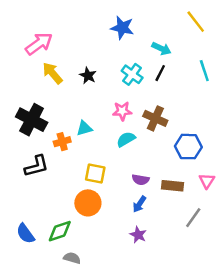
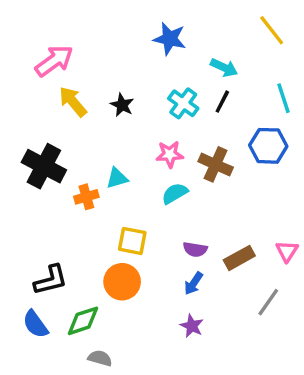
blue hexagon: (188, 147) -> (268, 146), moved
black L-shape: (36, 166) -> (51, 280), moved
brown rectangle: (172, 186) -> (239, 258), turned -35

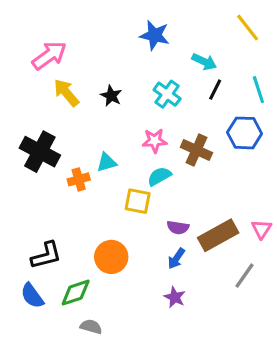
black line: (222, 102) -> (215, 90), moved
yellow square: (132, 241) -> (138, 201), moved
brown rectangle: (239, 258) -> (218, 235), size x1.4

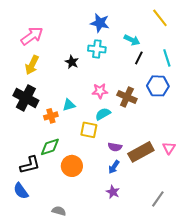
yellow arrow: (66, 93) -> (32, 65), moved, turned -114
cyan cross: (167, 94) -> (97, 49), moved, turned -30
gray line: (245, 276) -> (158, 199), moved
green diamond: (76, 293) -> (50, 147), moved

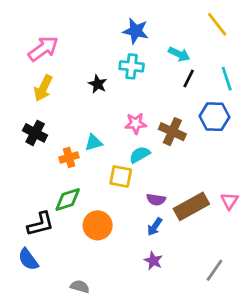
black cross: (26, 98) -> (35, 133), size x0.7

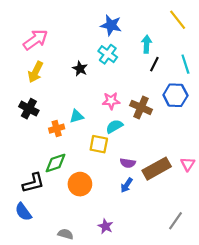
cyan arrow: (179, 54) -> (147, 44), turned -112
cyan cross: (132, 66) -> (108, 54), turned 30
purple star: (153, 261) -> (105, 226), moved

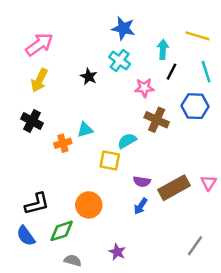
yellow line: (178, 20) -> (197, 36), moved, turned -35
pink star: (111, 101) -> (144, 88), moved
green diamond: (56, 163) -> (62, 231), moved

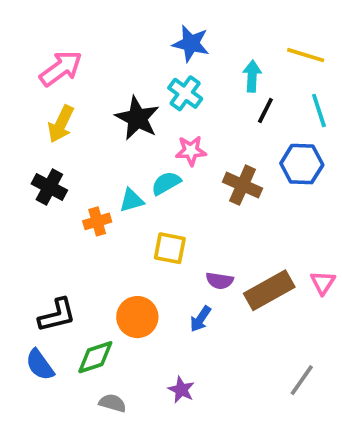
black star: (89, 77) -> (137, 118), size x1.6
pink star: (144, 88) -> (191, 151), moved
cyan semicircle: (127, 141) -> (166, 183), moved
blue arrow: (141, 206) -> (200, 319), moved

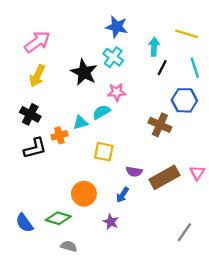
brown cross: (243, 185) -> (160, 125), moved
black L-shape: (57, 315) -> (35, 148), moved
green diamond: (95, 357) -> (58, 218), turned 35
purple star: (181, 390) -> (111, 222), moved

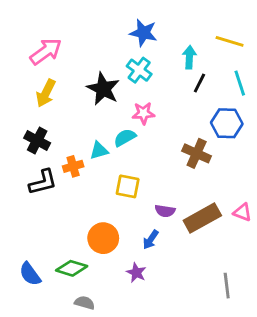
pink triangle: (197, 173) -> (243, 212), turned -42
gray line: (184, 232) -> (227, 286), turned -42

